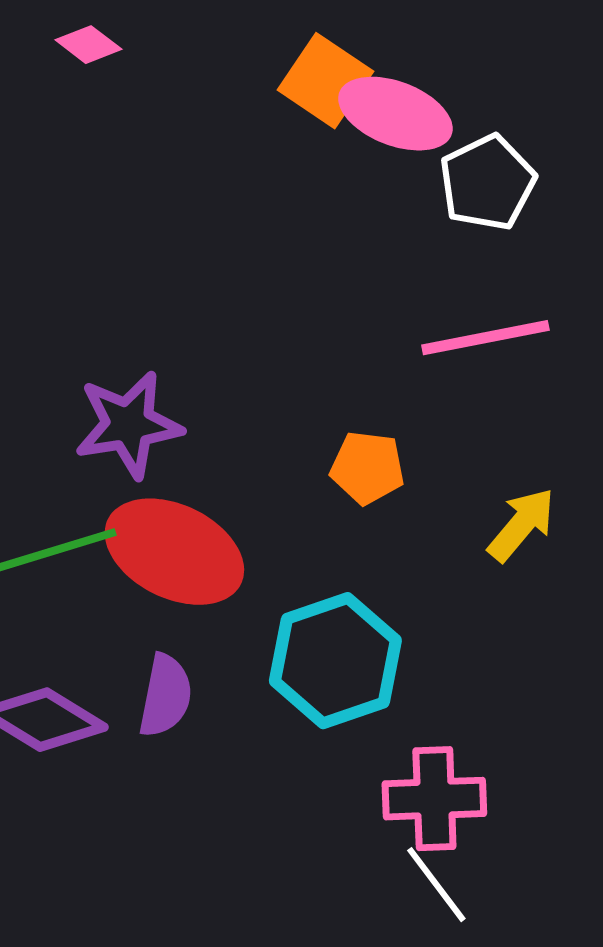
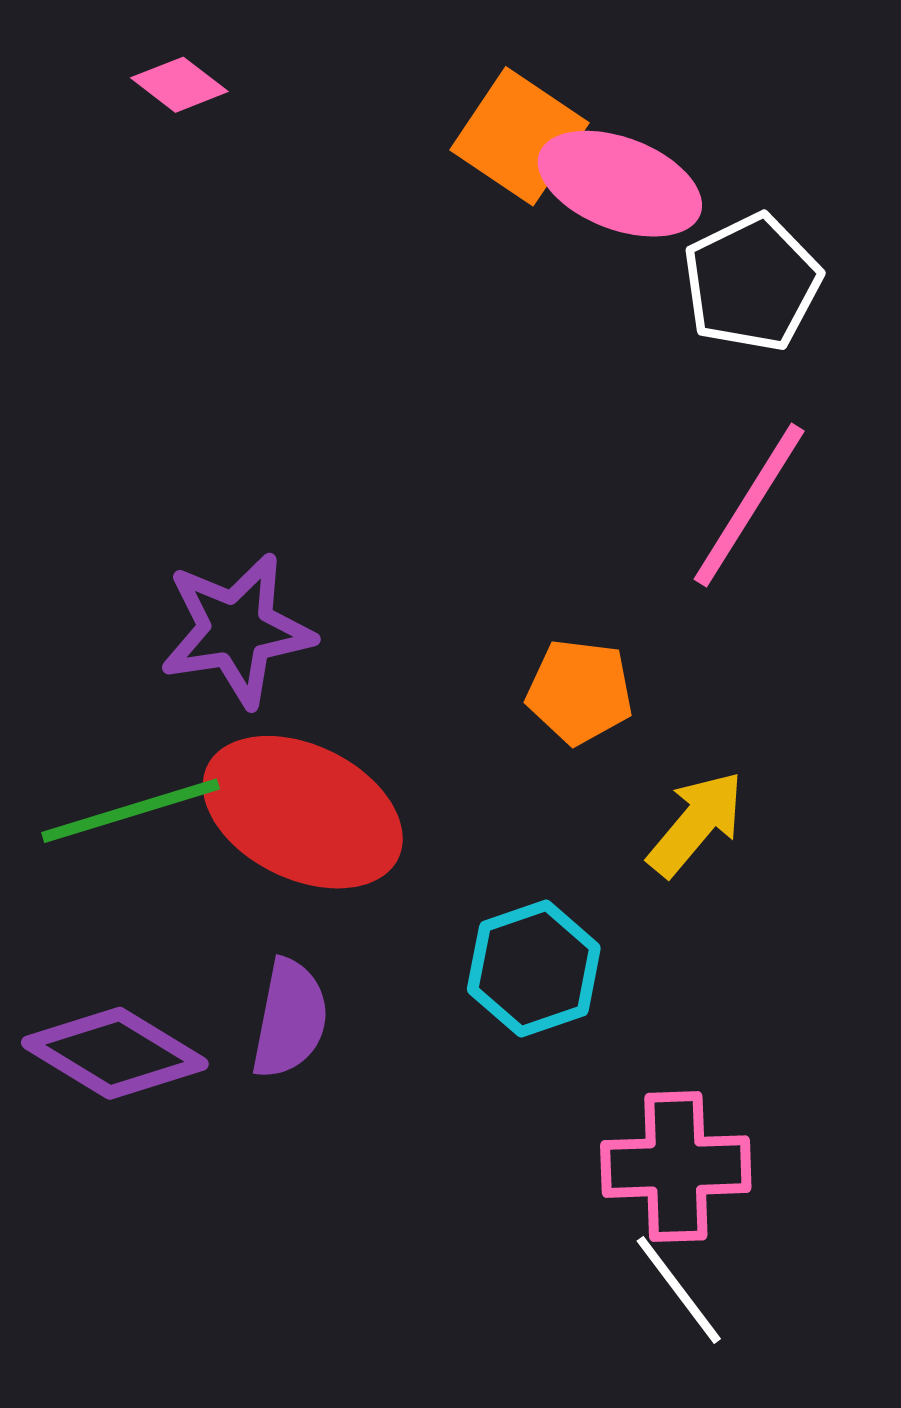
pink line: (485, 338) -> (749, 505), turned -47
yellow arrow: (521, 525) -> (696, 824), moved
cyan hexagon: (335, 661) -> (534, 969), size x0.7

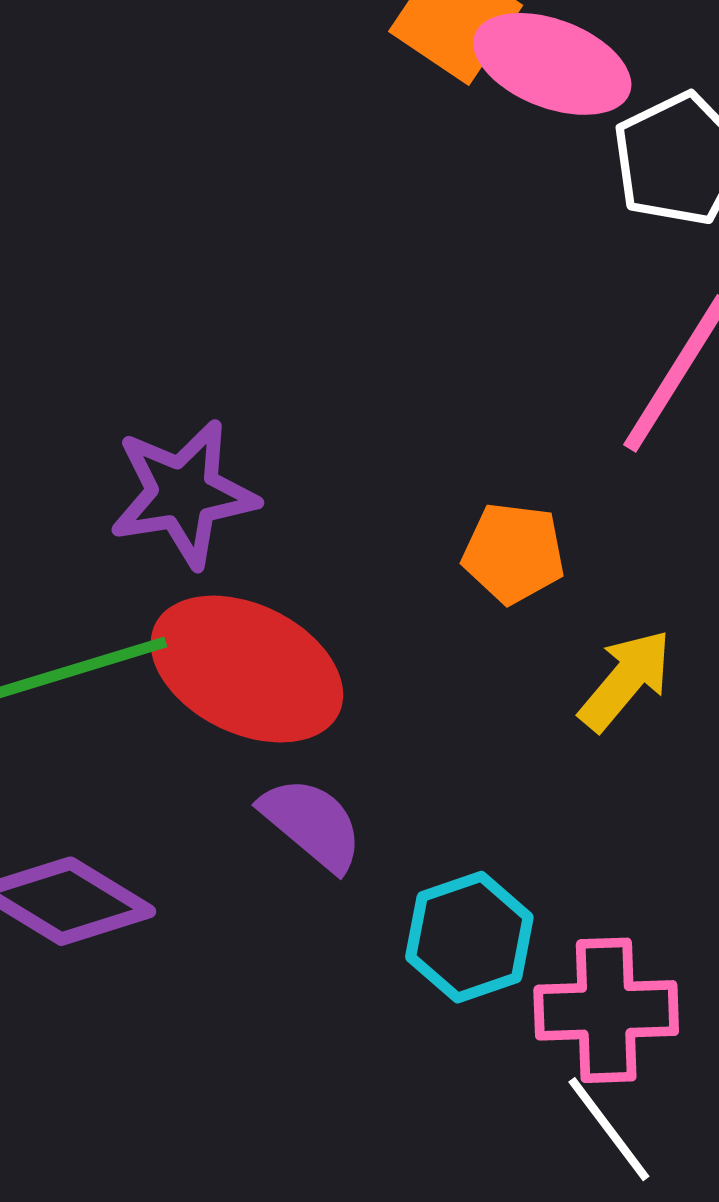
cyan hexagon: (534, 969) -> (469, 937), moved
purple semicircle: (290, 1019) -> (312, 824), moved, turned -61

